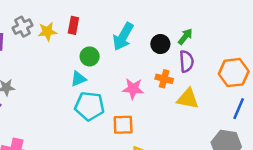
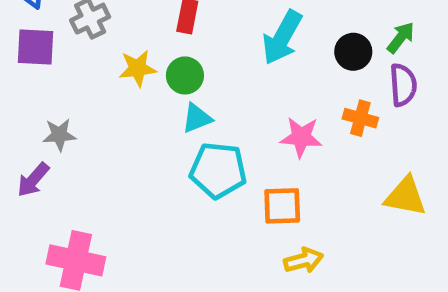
yellow star: (47, 32) -> (138, 68), moved
green circle: (90, 56) -> (185, 75), moved
yellow triangle: (188, 99) -> (405, 196), moved

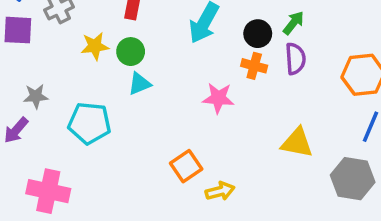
orange cross: (360, 118) -> (254, 66), moved
cyan pentagon: (218, 170) -> (89, 123), moved
orange square: (282, 206) -> (186, 166), moved, turned -32

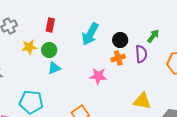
green arrow: (294, 23) -> (153, 36), moved
orange cross: (254, 66) -> (118, 58), turned -32
cyan pentagon: (89, 123) -> (31, 102), moved

